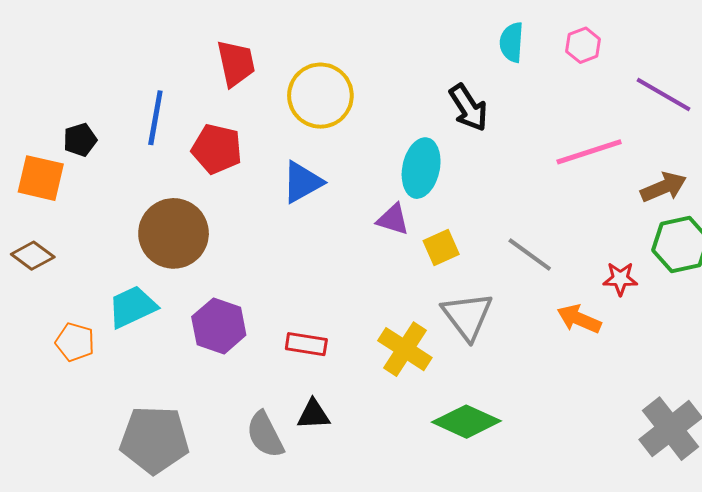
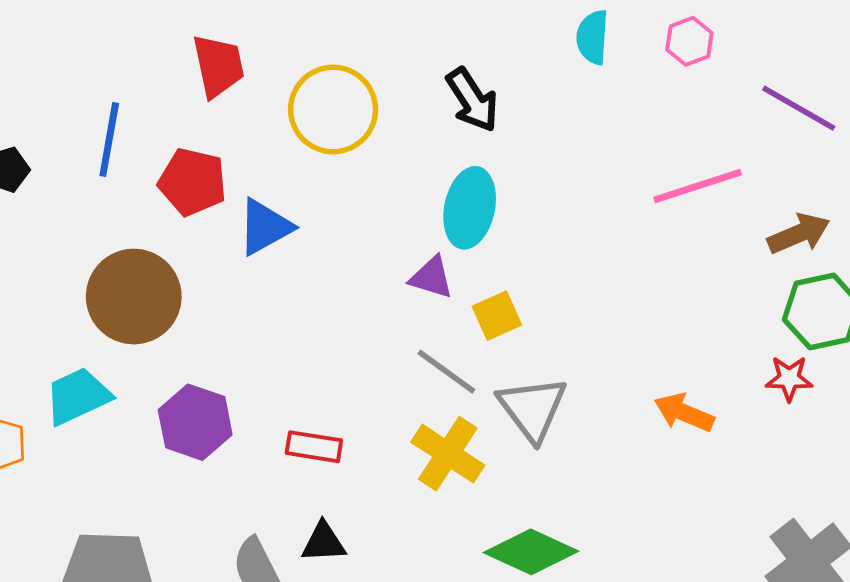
black arrow: (468, 108) -> (472, 100), moved
blue triangle: (302, 182) -> (265, 227), moved
gray line: (530, 255) -> (446, 372), moved
red star: (620, 279) -> (789, 378), moved

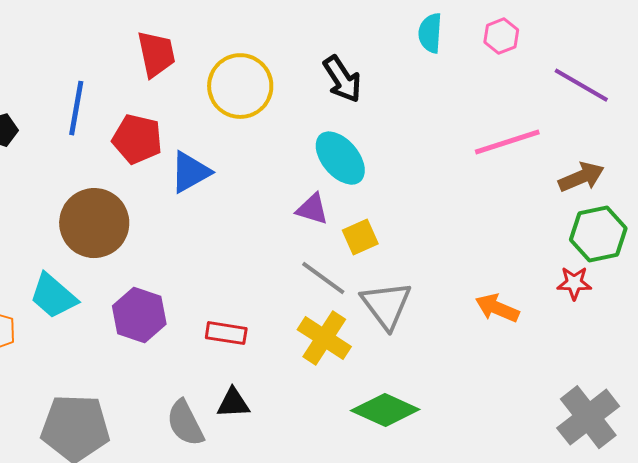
cyan ellipse: (470, 208) -> (340, 158), turned -52
cyan trapezoid: (78, 396) -> (53, 296), turned -114

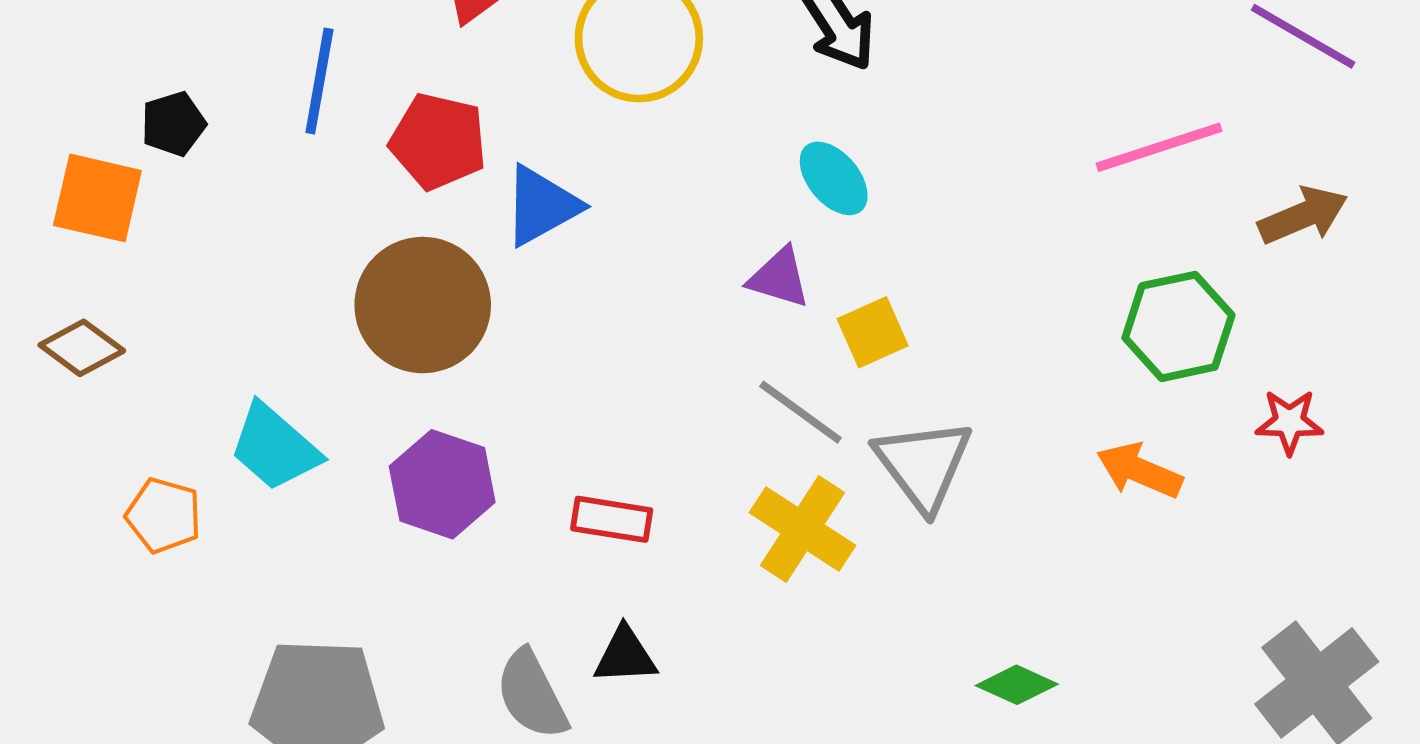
cyan ellipse: (340, 158) -> (834, 178), size x0.7
brown circle: (94, 223) -> (423, 305), moved
green hexagon: (598, 234) -> (1178, 326), moved
green diamond: (385, 410) -> (1017, 685), moved, size x0.6

